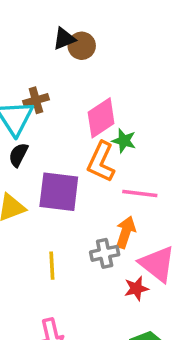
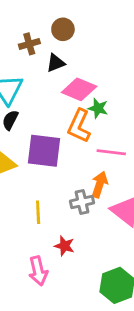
black triangle: (64, 39) -> (56, 63), moved
brown cross: (36, 100) -> (29, 44), moved
pink diamond: (101, 118) -> (79, 89), turned 56
red star: (136, 288) -> (64, 246), moved, turned 30

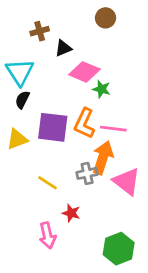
brown circle: (63, 29) -> (105, 18), moved
orange L-shape: (79, 126) -> (84, 123), moved
orange arrow: (100, 184) -> (103, 158), size x1.4
yellow line: (38, 212) -> (47, 183), turned -54

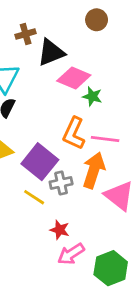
black triangle: (63, 48) -> (51, 52), size x1.5
purple square: (53, 127) -> (40, 162), moved, turned 32
gray cross: (87, 173) -> (61, 183), moved
pink arrow: (47, 235) -> (71, 254), moved, turned 70

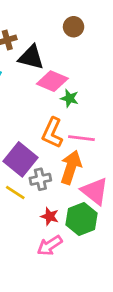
black triangle: (51, 52) -> (31, 57), turned 36
red star: (60, 230) -> (50, 216), moved
green hexagon: (111, 268) -> (81, 219), moved

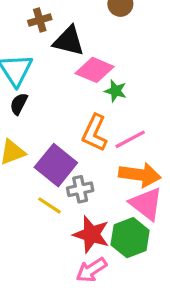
pink line: (81, 138) -> (130, 139), turned -35
orange arrow: (71, 167) -> (140, 175), moved, turned 80
red star: (50, 216) -> (91, 234), size x1.6

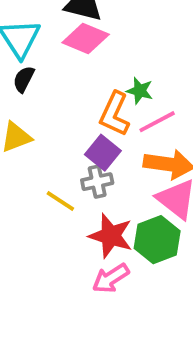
pink diamond: (95, 70) -> (86, 39), moved
green star: (116, 91) -> (140, 91), moved
purple square: (56, 165) -> (103, 153), moved, size x0.7

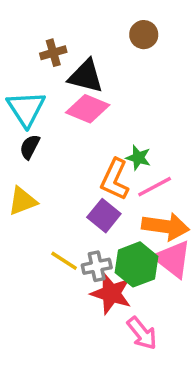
gray cross: (97, 182) -> (97, 266), moved
green hexagon: (157, 240) -> (136, 264), moved
pink arrow: (111, 278) -> (142, 333), moved, turned -96

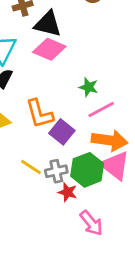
orange L-shape: (115, 179) -> (39, 114), moved, turned -40
red star: (111, 293) -> (68, 192), size x0.6

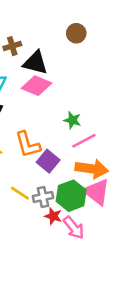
pink arrow: (91, 223) -> (74, 228), moved

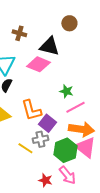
brown cross: (12, 46) -> (19, 33), turned 32
black triangle: (35, 63) -> (49, 46), moved
gray cross: (43, 197) -> (40, 139), moved
red star: (53, 216) -> (45, 180), moved

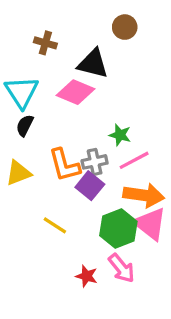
gray cross: (40, 139) -> (95, 162), moved

